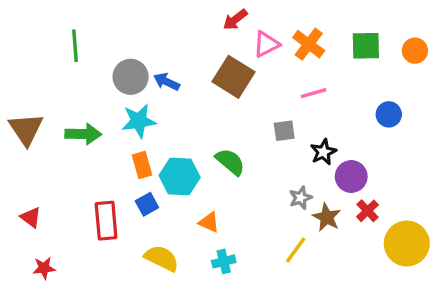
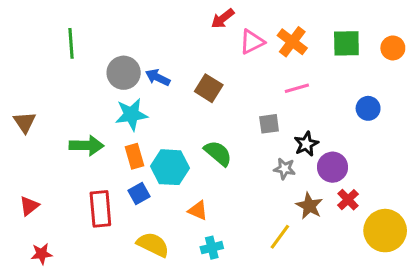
brown square: (234, 77) -> (209, 88), moved, size x0.7
brown triangle: (26, 129) -> (25, 122), size x0.7
green arrow: (83, 134) -> (86, 145), moved
gray star: (301, 198) -> (285, 169), moved, turned 30
red triangle: (31, 217) -> (29, 206), turned 45

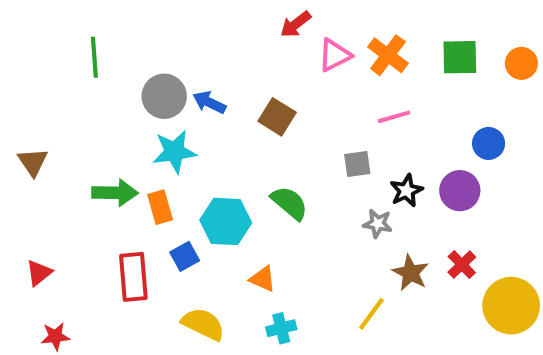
orange rectangle: (134, 156) -> (160, 207), moved
purple circle: (333, 167) -> (460, 191), moved

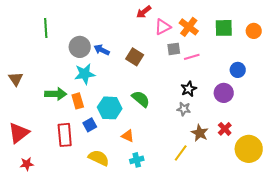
gray square: (357, 164) -> (174, 49), moved
black star: (406, 191) -> (189, 89), moved
red triangle: (39, 273) -> (19, 133), size x1.6

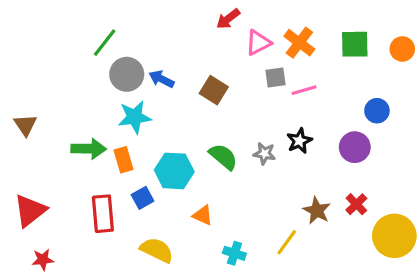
green line: (46, 28) -> (105, 43), moved, turned 42
gray star: (184, 109) -> (264, 153), moved
cyan cross: (137, 160) -> (234, 253), moved, turned 32

